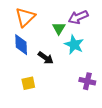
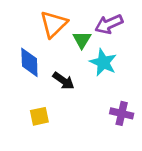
orange triangle: (25, 17) -> (54, 24), moved

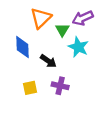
purple cross: (122, 113) -> (60, 86), moved

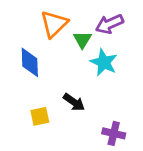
black arrow: (48, 61) -> (74, 102), moved
purple cross: (60, 86) -> (114, 133), moved

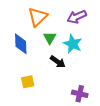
green triangle: (82, 40) -> (50, 38), moved
black arrow: (74, 102) -> (58, 62), moved

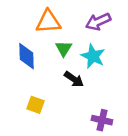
orange triangle: (38, 17) -> (48, 22), turned 40
yellow square: (28, 82) -> (35, 105), turned 32

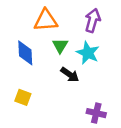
purple arrow: (98, 22) -> (93, 20), turned 130
yellow square: (35, 105) -> (23, 97), moved

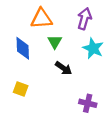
cyan star: (88, 53) -> (93, 48), moved

